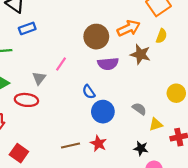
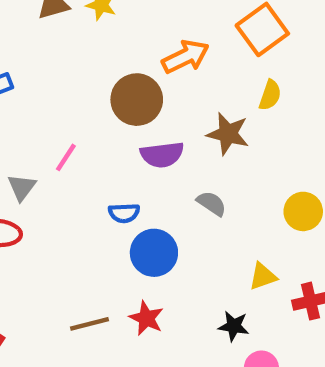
orange arrow: (129, 28) -> (185, 57), moved
blue semicircle: (89, 92) -> (124, 213), turned -56
gray semicircle: (139, 109) -> (212, 203), moved

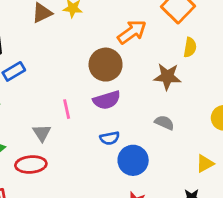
purple semicircle: (162, 155) -> (107, 100), moved
pink line: (66, 157) -> (67, 109), turned -36

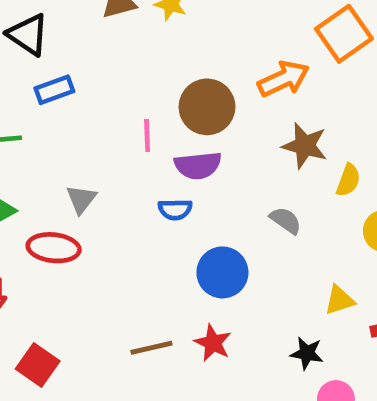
orange arrow: (132, 32) -> (283, 79), moved
yellow semicircle: (190, 47) -> (348, 180), moved
pink line: (67, 109) -> (147, 135), moved
blue semicircle: (110, 138) -> (175, 209), moved

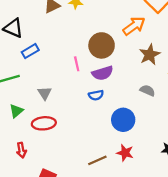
brown star: (305, 146) -> (150, 55), turned -30
gray triangle: (81, 199) -> (45, 93), moved

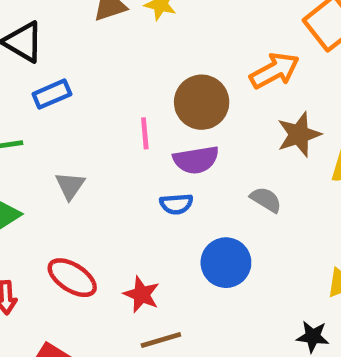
gray semicircle: (147, 90) -> (266, 200), moved
red ellipse: (44, 123) -> (72, 278), moved, turned 30
red star: (125, 153) -> (142, 294), moved

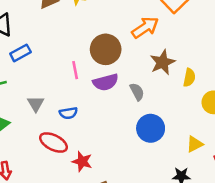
gray semicircle: (266, 200) -> (137, 92), moved, turned 36
blue semicircle: (176, 204) -> (68, 113), moved
blue circle: (226, 263) -> (151, 128), moved
red ellipse: (72, 278) -> (54, 142), moved

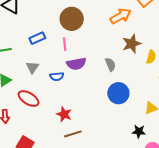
brown circle: (106, 49) -> (72, 19), moved
blue rectangle: (20, 53) -> (37, 38), moved
purple semicircle: (106, 82) -> (76, 64), moved
red ellipse: (54, 142) -> (29, 99), moved

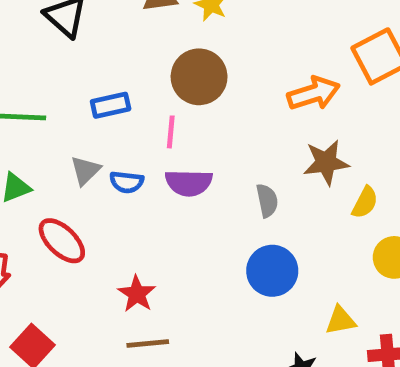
blue semicircle: (57, 76) -> (127, 182), moved

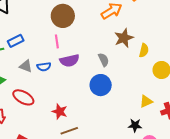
blue rectangle: (111, 105) -> (16, 41), moved
gray triangle: (85, 170) -> (26, 66), turned -40
blue circle: (272, 271) -> (101, 85), moved

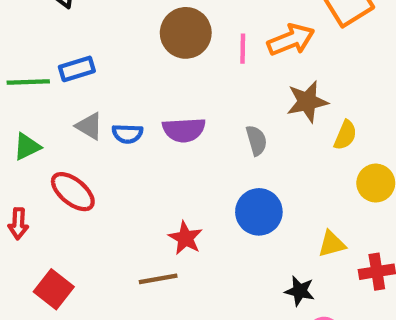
pink line: (57, 41) -> (243, 49), moved
blue circle: (101, 85) -> (259, 212), moved
red star: (60, 111) -> (185, 238), moved

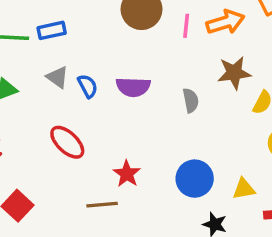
blue semicircle: (127, 134) -> (88, 86), turned -125
red ellipse: (73, 192) -> (67, 142), moved
blue circle: (259, 212) -> (195, 179), moved

